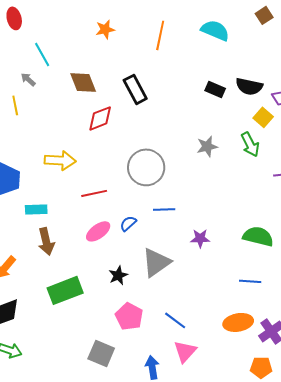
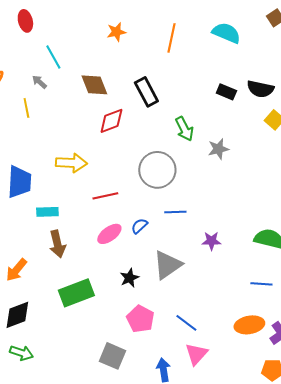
green arrow: (250, 144) -> (184, 129), moved

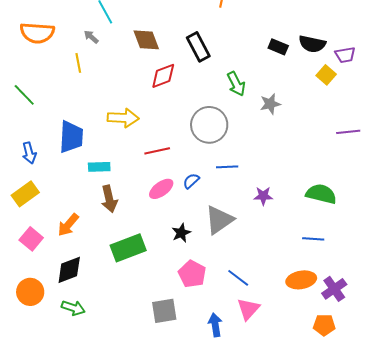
gray square: (112, 356) -> (164, 311), turned -32

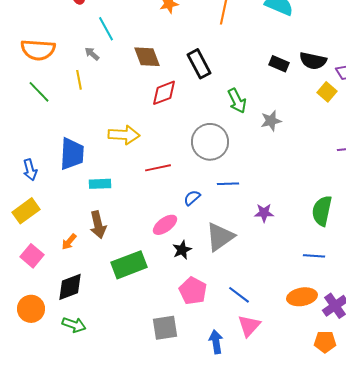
green line: (24, 95) -> (39, 92), moved
pink ellipse: (161, 189) -> (165, 225), moved
green semicircle: (321, 194) -> (322, 211), turned -92
brown arrow: (109, 199) -> (98, 225), moved
orange arrow: (68, 225) -> (69, 242), size x0.7

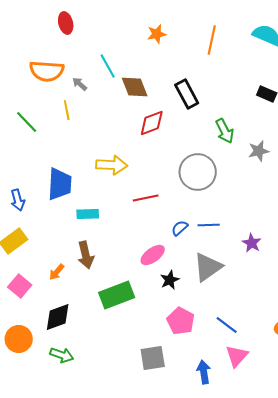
cyan line: (106, 29) -> (108, 66), moved
orange semicircle: (38, 50) -> (47, 71), moved
blue line: (228, 184) -> (209, 225), moved
purple star: (264, 213) -> (252, 243), turned 30

